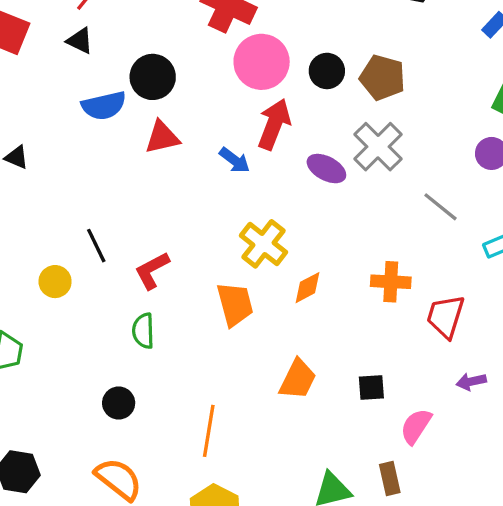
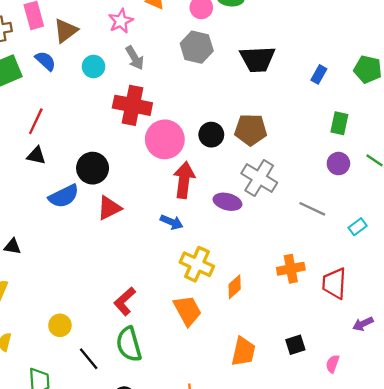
blue arrow: (235, 160) -> (172, 222), moved
black line: (96, 246) -> (89, 359), moved
green semicircle: (143, 331) -> (129, 344), size x1.4
pink semicircle: (416, 426) -> (333, 364), size x0.7

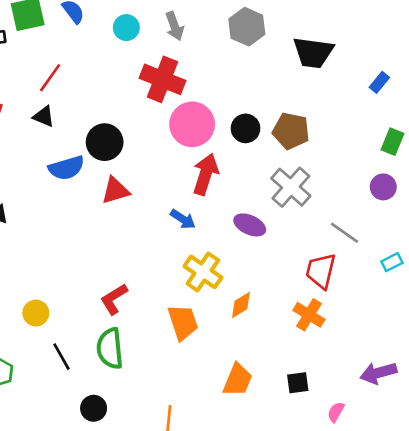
purple ellipse: (227, 202) -> (250, 225), moved
orange cross: (291, 269) -> (309, 315), moved, turned 32
red trapezoid: (334, 283) -> (321, 271), moved
purple arrow: (363, 324) -> (378, 373), size x1.5

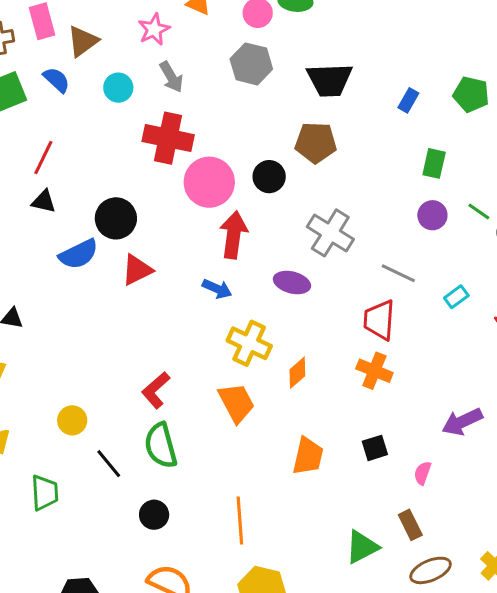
brown pentagon: (291, 131) -> (316, 143), moved

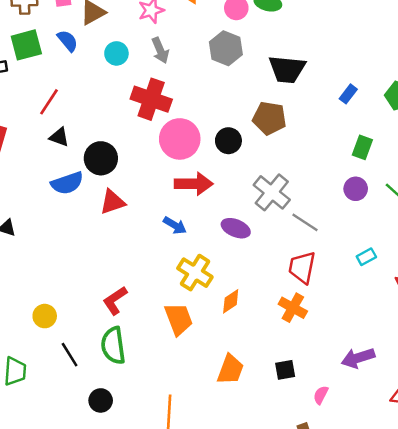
black triangle: (44, 201) -> (59, 137), moved
red arrow: (234, 235) -> (194, 184), turned 75
gray line: (398, 273) -> (305, 222), moved

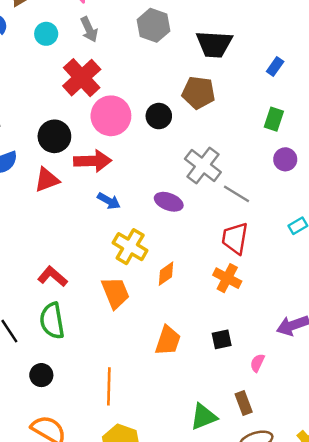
red cross: (151, 99) -> (82, 78), turned 30
green rectangle: (362, 147) -> (274, 119), moved
black circle: (101, 158) -> (54, 136), moved
red arrow: (194, 184) -> (93, 161), moved
red L-shape: (115, 300) -> (52, 276), turned 76

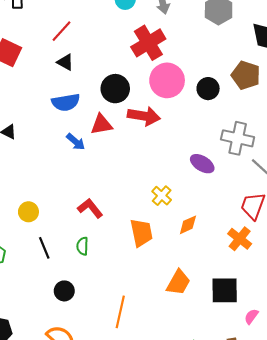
gray cross: (203, 165) -> (238, 138), turned -36
blue arrow: (109, 201) -> (76, 142), moved
yellow cross: (130, 247) -> (162, 196), size x0.7
green semicircle: (52, 321) -> (82, 246), size x0.6
black square: (222, 339) -> (225, 290), size x1.6

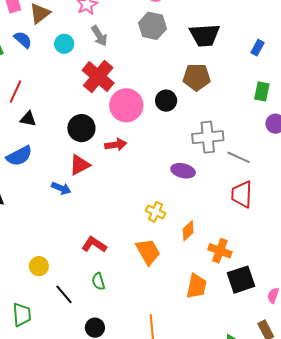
blue semicircle: (66, 102) -> (19, 156), moved
red arrow: (144, 116) -> (116, 145), size x0.7
orange cross: (240, 239) -> (220, 251), moved

